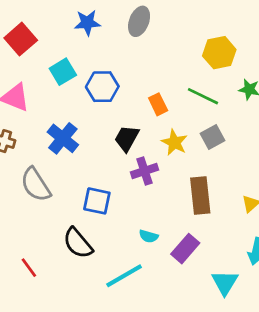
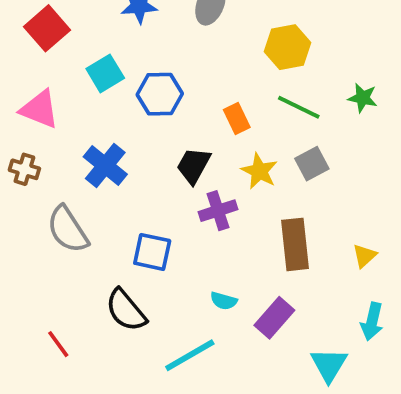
yellow hexagon: (219, 53) -> (288, 47), moved

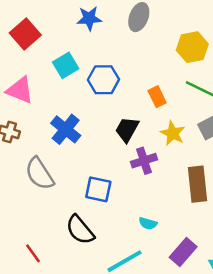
purple rectangle: (274, 318) -> (183, 252), moved

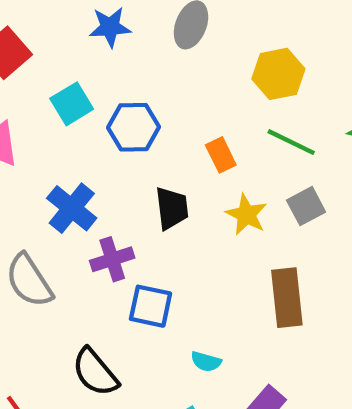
black trapezoid: (127, 129) -> (172, 208), turned 144
purple cross: (144, 161) -> (112, 259), moved
blue square: (98, 189) -> (151, 306), moved

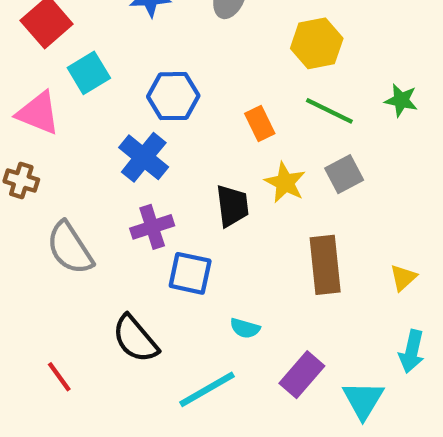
cyan square: (72, 104) -> (89, 73), moved
blue cross: (72, 208) -> (144, 157), moved
black trapezoid: (172, 208) -> (232, 206), moved

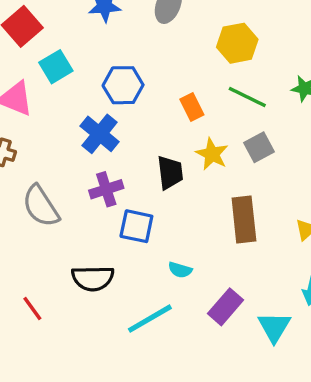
black semicircle: (135, 339) -> (93, 278), turned -51

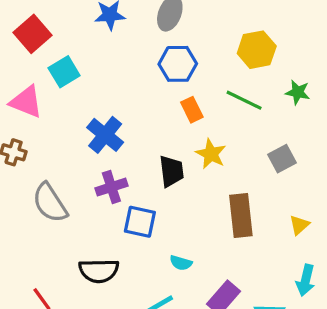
yellow hexagon: (237, 43) -> (257, 50), moved
blue hexagon: (123, 85) -> (178, 64), moved
gray square: (259, 147) -> (282, 159), moved

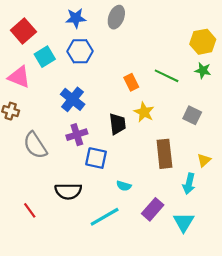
yellow hexagon: (257, 50) -> (203, 42), moved
blue hexagon: (178, 64) -> (80, 51), moved
gray square: (282, 159) -> (192, 115), turned -36
cyan arrow: (306, 280) -> (189, 184), moved

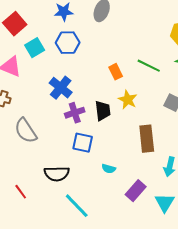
purple cross: (77, 135) -> (75, 113), moved
cyan line: (105, 217) -> (77, 206), moved, turned 76

